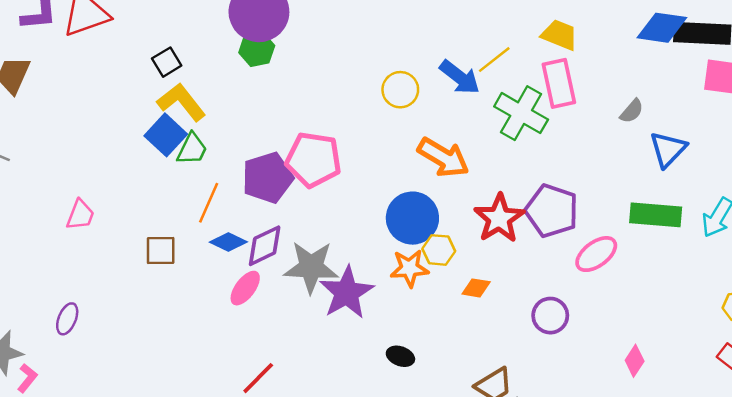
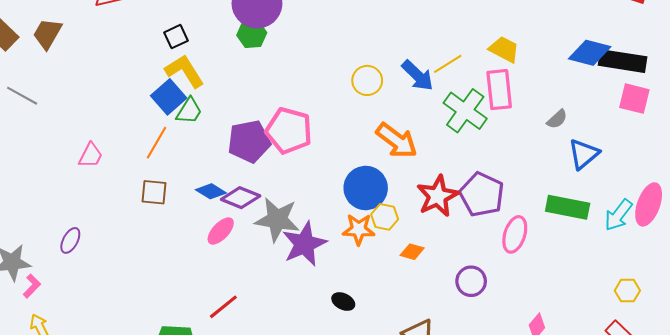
orange line: (209, 203) -> (156, 143), moved
purple diamond: (265, 246) -> (241, 198), turned 42
pink ellipse: (596, 254) -> (515, 234), turned -42

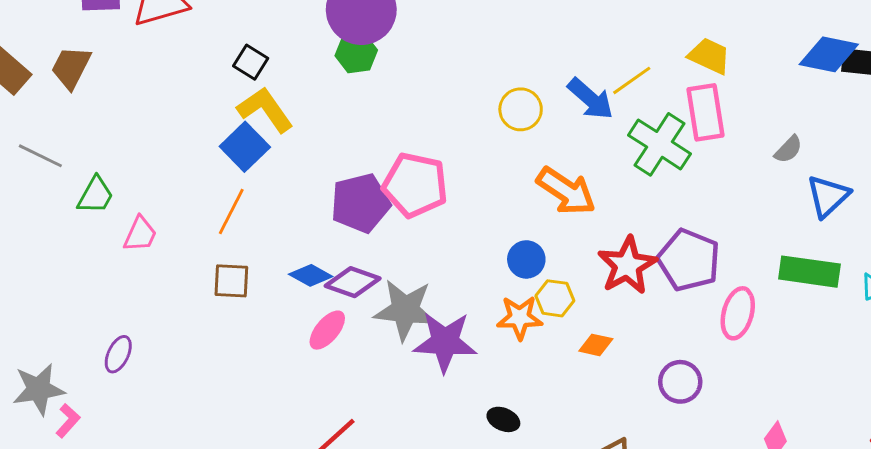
black square: (176, 37) -> (251, 62), turned -30
green trapezoid: (189, 111) -> (95, 195), moved
blue circle: (366, 188) -> (526, 259), size x0.6
purple star: (304, 244) -> (445, 342), turned 30

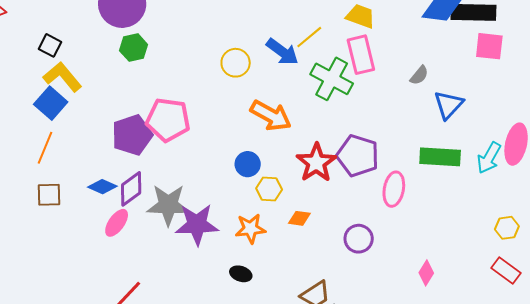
green hexagon: (356, 53) -> (134, 48), moved
purple diamond: (353, 282) -> (131, 189), turned -51
orange star: (520, 318) -> (250, 229), moved

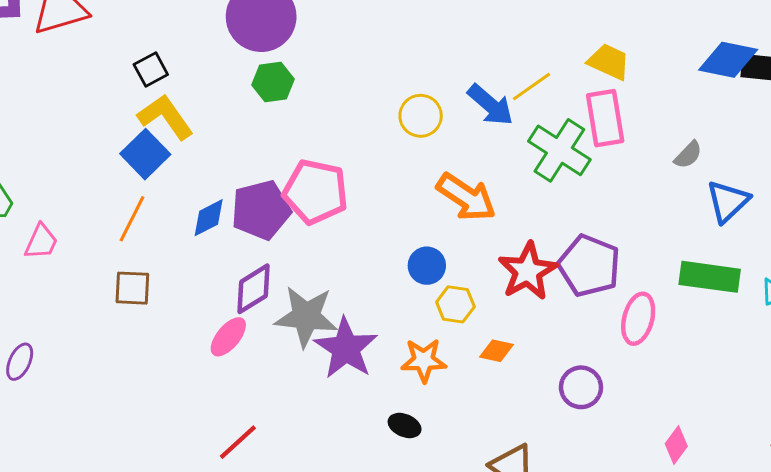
black square: (50, 45) -> (151, 70), turned 30
blue diamond: (102, 187) -> (209, 218), moved, turned -56
purple star: (197, 224) -> (346, 348), turned 30

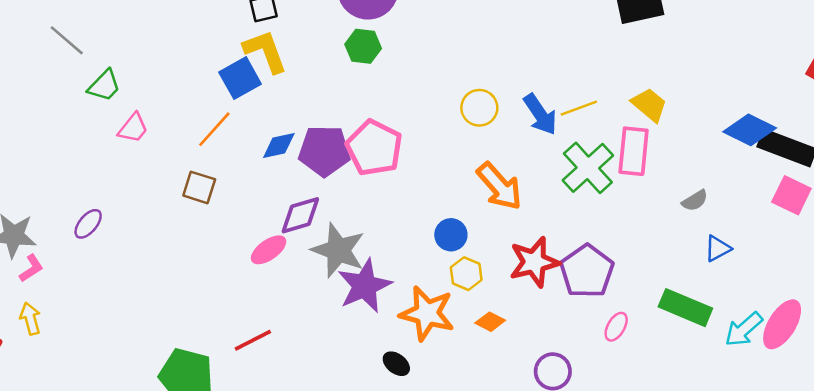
blue triangle: (728, 201) -> (718, 248), size x0.7
pink ellipse: (638, 319) -> (616, 327), size x0.7
orange star: (424, 360) -> (427, 313), size x1.4

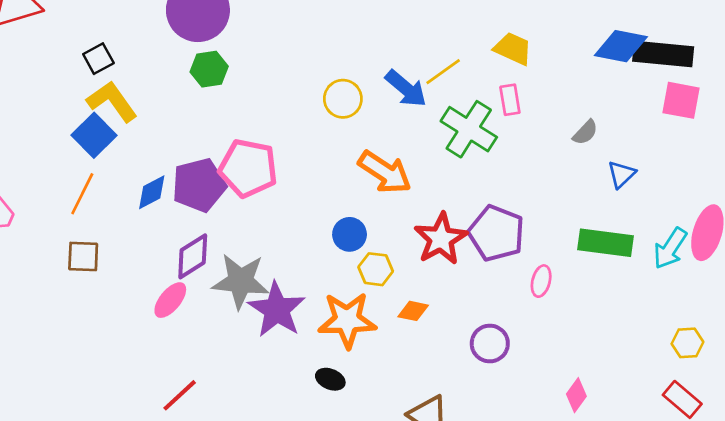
pink rectangle: (634, 151) -> (510, 100), size x0.6

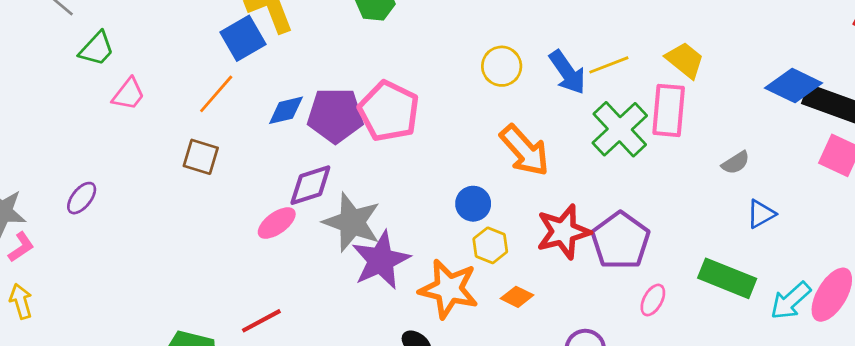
pink rectangle: (510, 100) -> (669, 110), size x1.6

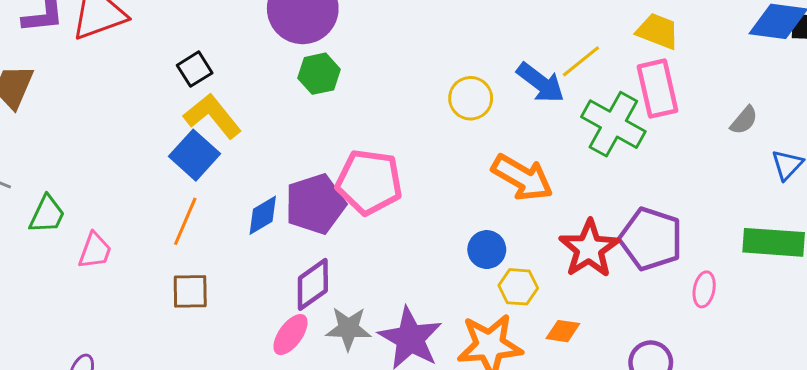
gray star: (352, 222) -> (348, 328), moved, size x0.7

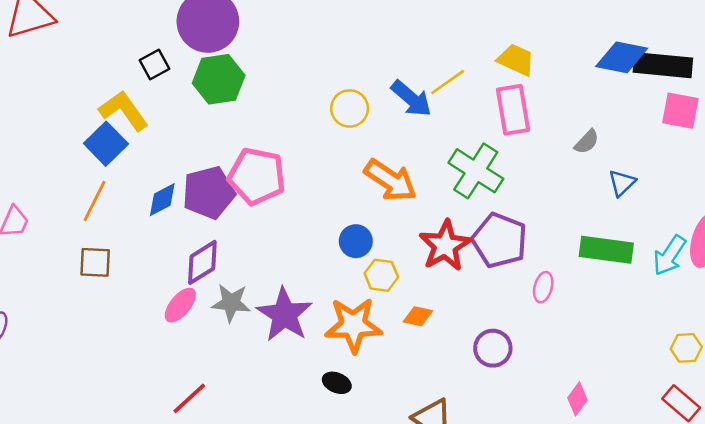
black square: (195, 69) -> (155, 65), moved
green hexagon: (319, 74) -> (219, 79), size x1.4
green cross: (613, 124) -> (476, 171), moved

